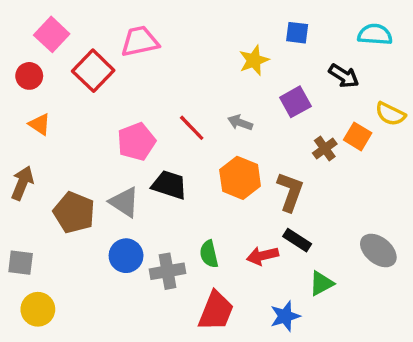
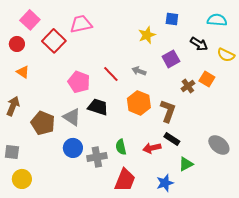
yellow semicircle: (390, 114) -> (226, 55), moved
pink pentagon: (136, 142) -> (79, 82), turned -30

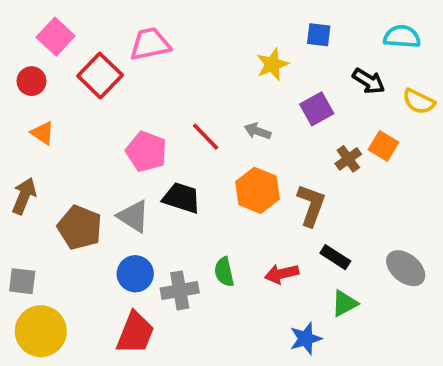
black rectangle: (172, 139) -> (335, 257), moved
yellow circle: (22, 179) -> (41, 331), size x1.4
red trapezoid: (125, 180) -> (135, 333), moved

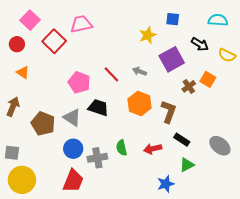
purple square: (317, 109) -> (172, 59), size x1.4

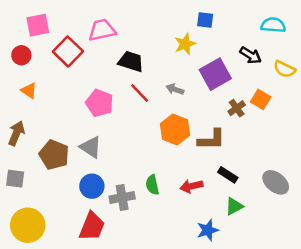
blue square: (173, 19) -> (205, 20), moved
pink square: (30, 20) -> (38, 25), turned 36
black trapezoid: (98, 108) -> (131, 62), moved
brown L-shape: (169, 112) -> (211, 140), turned 70
gray square: (12, 153) -> (15, 179), moved

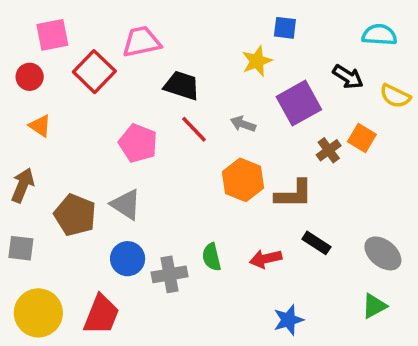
green triangle: (234, 206) -> (374, 306), moved
red trapezoid: (92, 226) -> (101, 315), moved

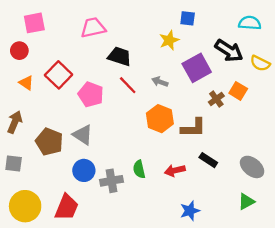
red square: (94, 72) -> (59, 75), moved
black arrow: (348, 77) -> (229, 51), size x1.4

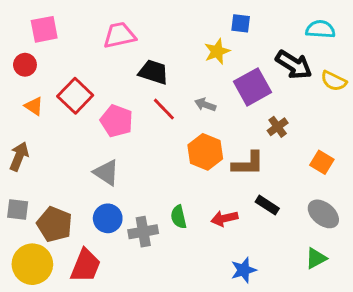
orange square: (238, 91) -> (322, 162), moved
brown pentagon: (49, 142) -> (55, 224), moved

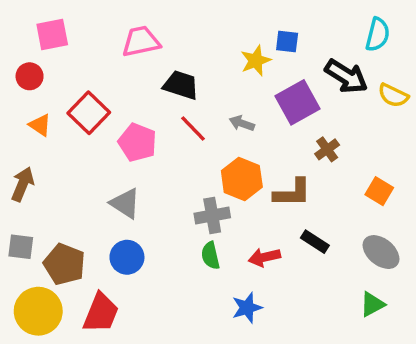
blue square: (241, 23) -> (287, 41), moved
cyan semicircle: (320, 29) -> (378, 35), turned 100
gray cross: (143, 232) -> (212, 215), moved
blue star: (244, 270) -> (247, 308), moved

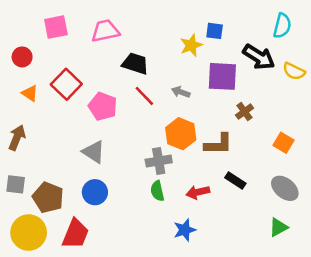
pink square: (52, 35) -> (56, 27), moved
purple square: (297, 102) -> (222, 76), turned 32

